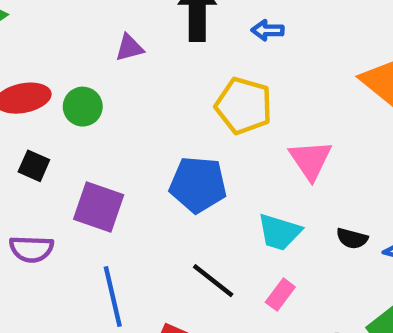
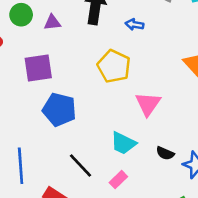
green circle: (83, 107) -> (21, 15), moved
blue pentagon: (198, 185) -> (59, 110), moved
purple square: (99, 207) -> (38, 68), moved, turned -36

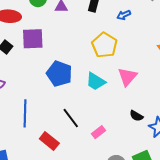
blue arrow: (134, 25) -> (124, 15), turned -40
purple square: (38, 68) -> (33, 39), moved
cyan trapezoid: (123, 143) -> (96, 81), moved

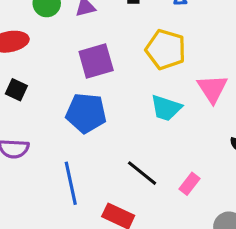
purple square: (33, 39) -> (96, 61), moved
blue pentagon: (59, 74) -> (86, 113), moved

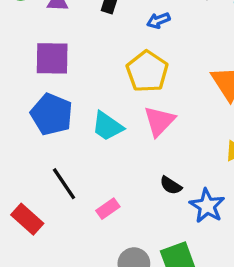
yellow pentagon: (166, 49) -> (147, 71), moved
blue pentagon: (86, 113) -> (52, 114), moved

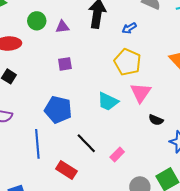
purple square: (52, 58) -> (65, 64), size x0.6
blue pentagon: (52, 114) -> (58, 110), moved
black semicircle: (171, 185) -> (156, 120), moved

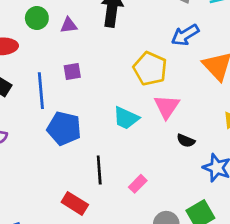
blue arrow: (129, 28) -> (185, 35), moved, size x1.5
black line: (86, 143) -> (99, 170), turned 40
blue line: (37, 144) -> (41, 91), moved

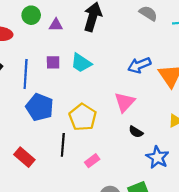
blue arrow: (185, 35) -> (139, 65), moved
yellow pentagon: (150, 69) -> (83, 117), moved
cyan trapezoid: (126, 118) -> (81, 63), moved
red rectangle: (75, 203) -> (24, 157), moved

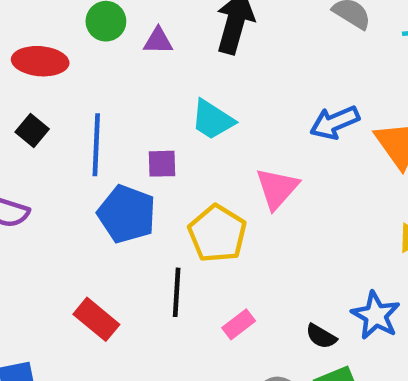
purple square: (53, 62) -> (162, 164), moved
pink triangle: (125, 102) -> (277, 188), moved
black semicircle: (136, 132) -> (321, 336), moved

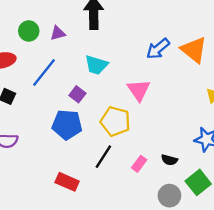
blue line: (96, 145) -> (44, 72), moved, turned 52
purple square: (162, 164) -> (77, 94), turned -35
black line: (177, 292) -> (103, 157), turned 45
black semicircle: (321, 336) -> (169, 160), moved

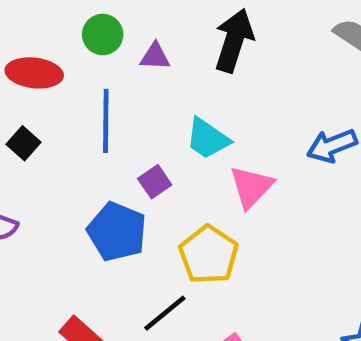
blue line: (44, 72) -> (106, 121), turned -56
pink triangle: (139, 90) -> (251, 187), moved

